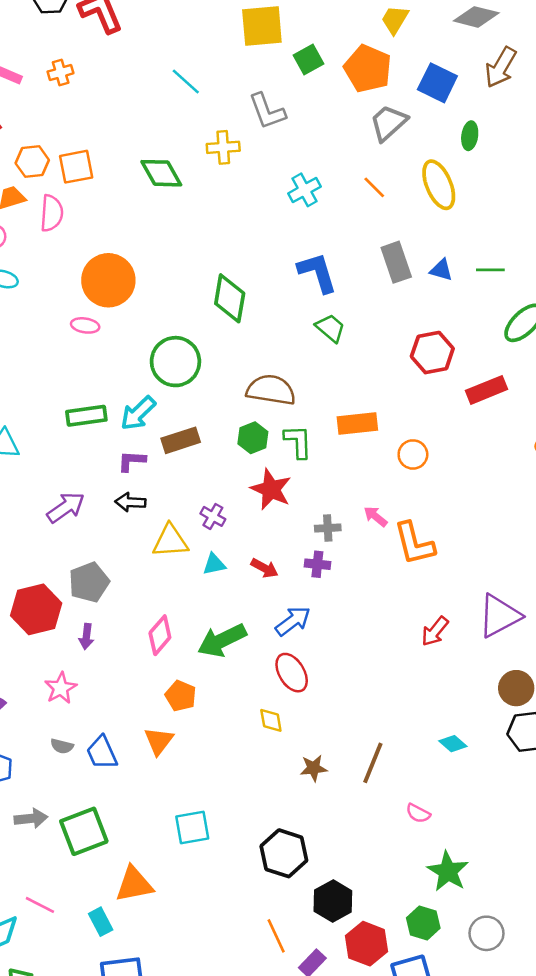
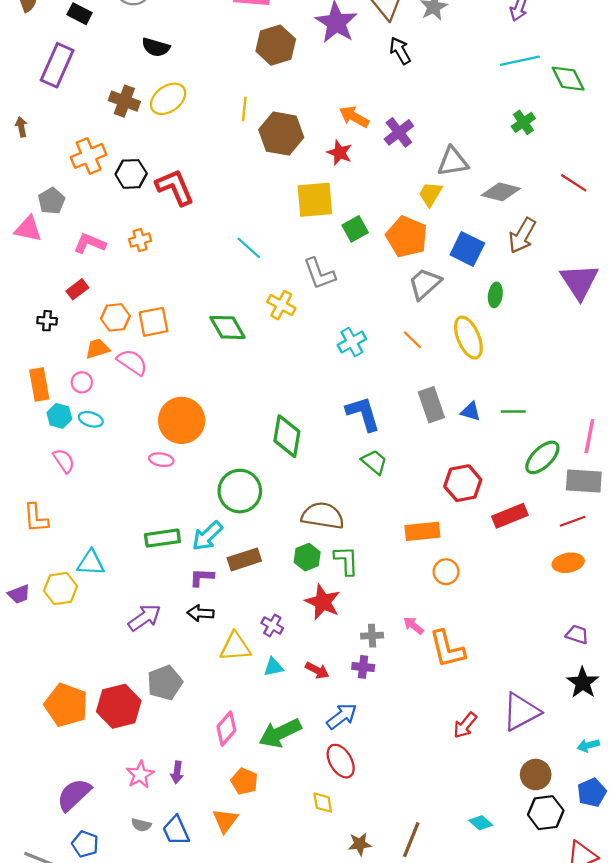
yellow cross: (223, 147) -> (281, 305), turned 32
pink semicircle: (52, 213) -> (132, 362), turned -60
orange rectangle: (357, 424) -> (422, 531), moved
purple arrow: (86, 636) -> (177, 772), moved

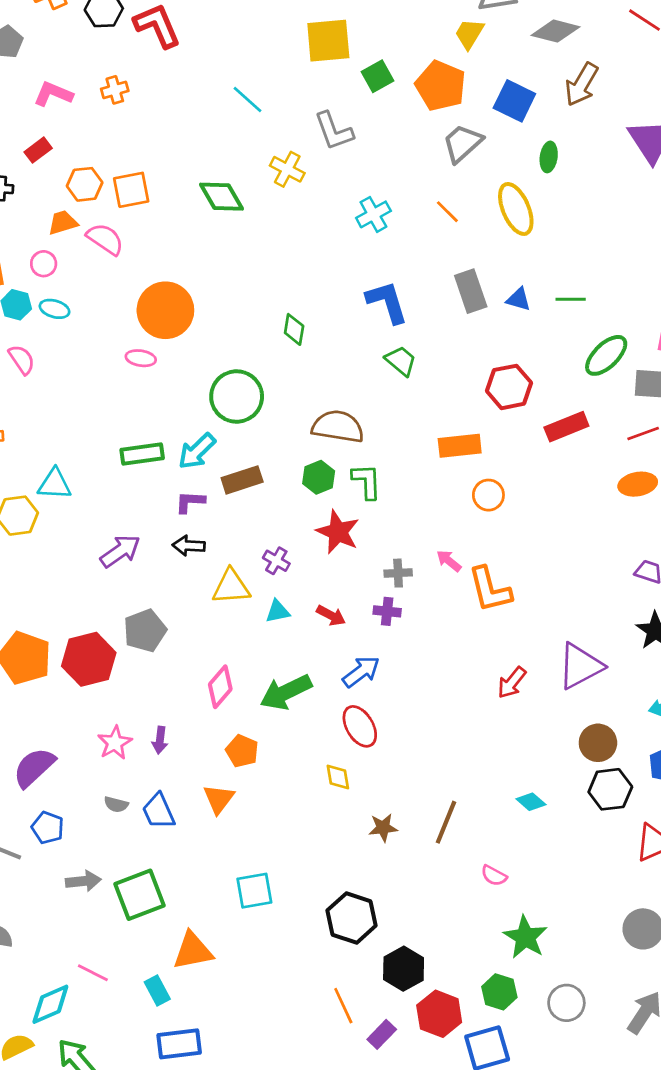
green diamond: (287, 436) -> (294, 329), size x0.6

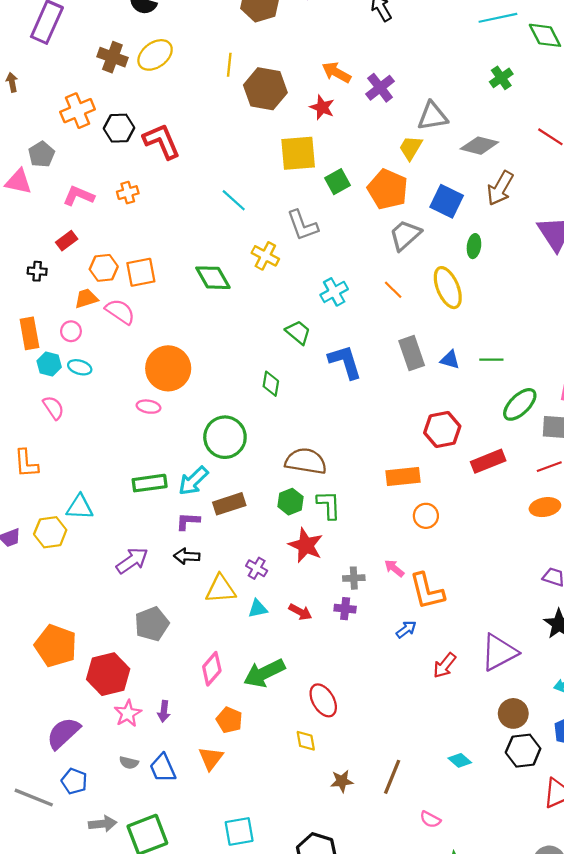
green trapezoid: (401, 361) -> (298, 332), moved
red hexagon: (89, 659) -> (108, 674), moved
blue arrow: (361, 672) -> (406, 629), moved, size x0.7

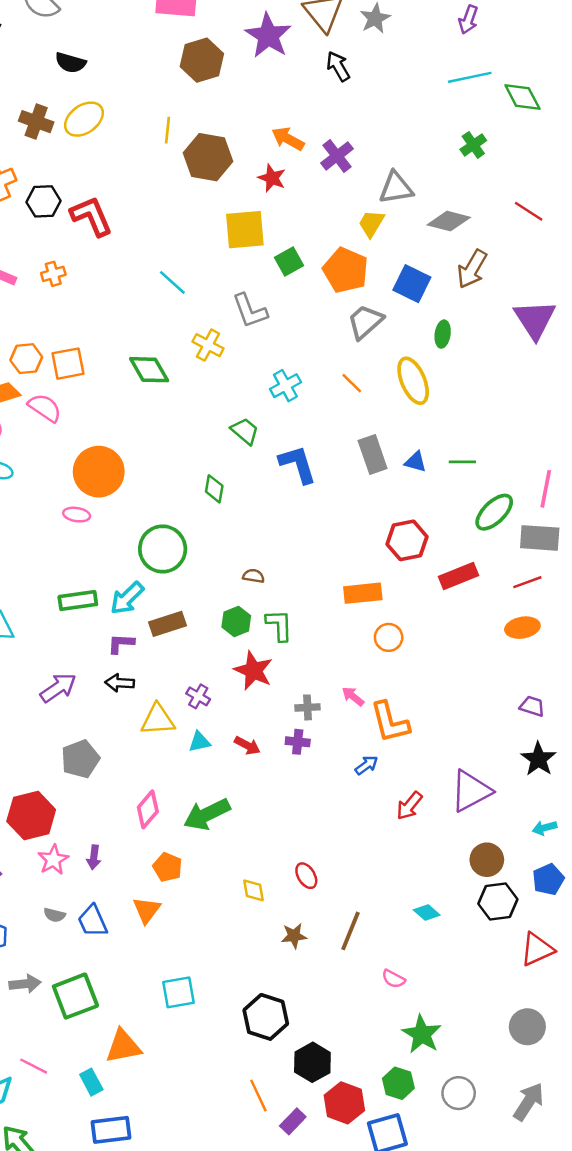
brown semicircle: (306, 461) -> (253, 576), size x0.5
red ellipse: (323, 700) -> (306, 876), moved, size x0.7

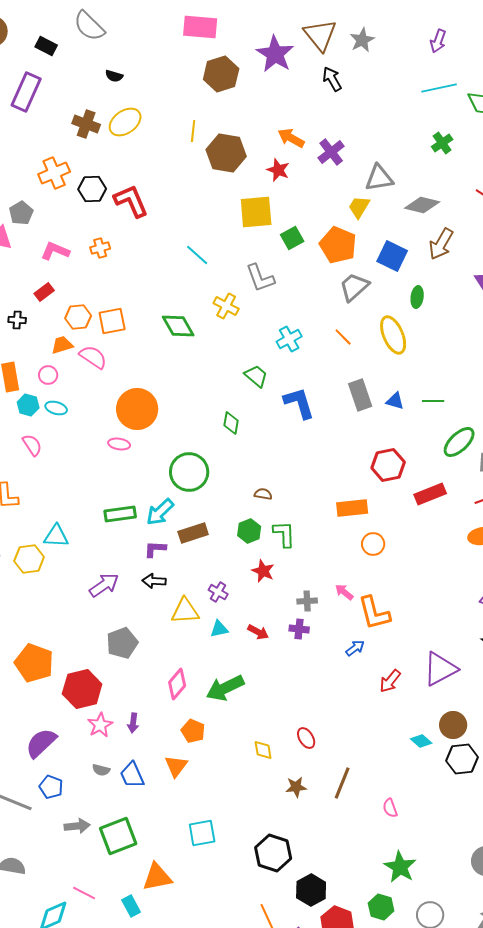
black semicircle: (70, 63) -> (114, 76), size x0.7
red star: (253, 671) -> (263, 571), size x0.7
cyan diamond: (427, 913) -> (421, 741), moved
pink semicircle: (393, 979) -> (390, 808), moved, turned 42

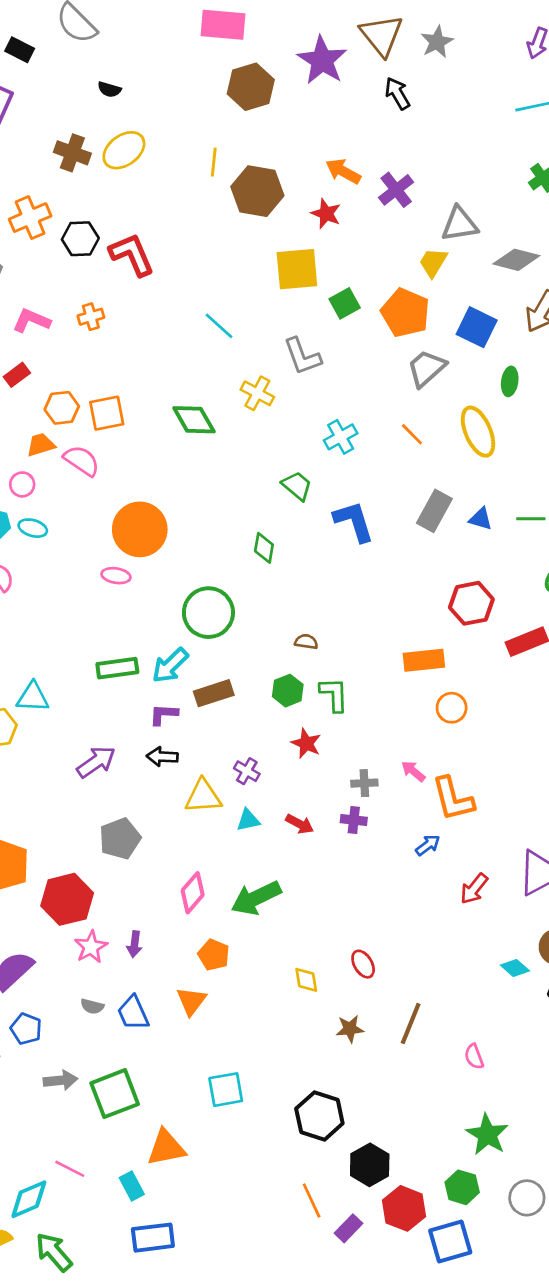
gray rectangle: (360, 395) -> (434, 511), turned 48

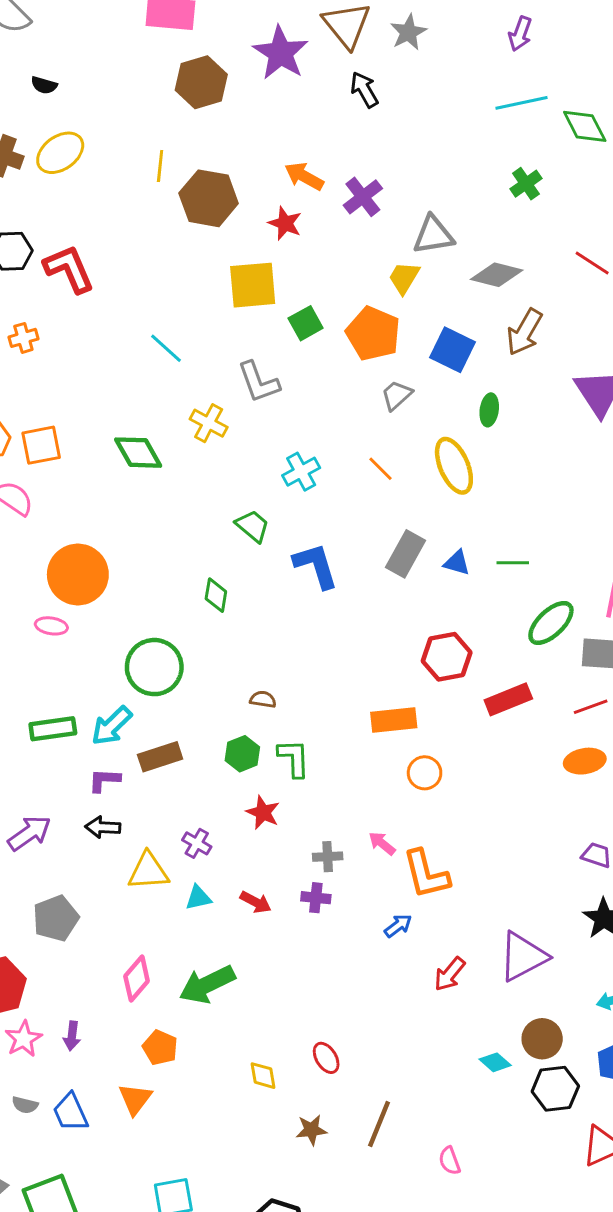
gray trapezoid: (426, 368) -> (397, 395), size x0.7

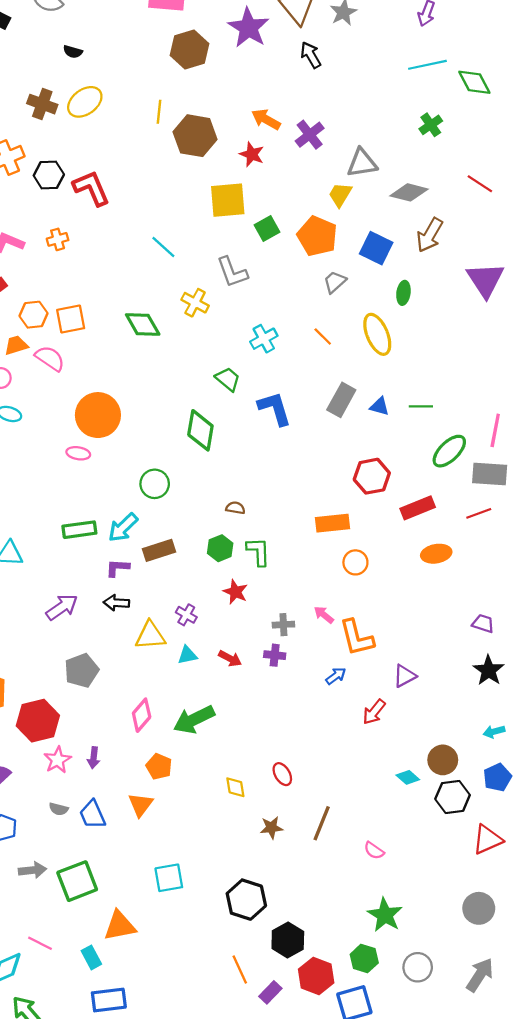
green diamond: (216, 595) -> (200, 430), size x1.6
green circle: (154, 667) -> (155, 484), size x0.7
orange ellipse: (585, 761) -> (436, 554), moved
purple triangle: (523, 957) -> (405, 676), moved, size x0.6
pink semicircle: (450, 1161) -> (374, 851), turned -35

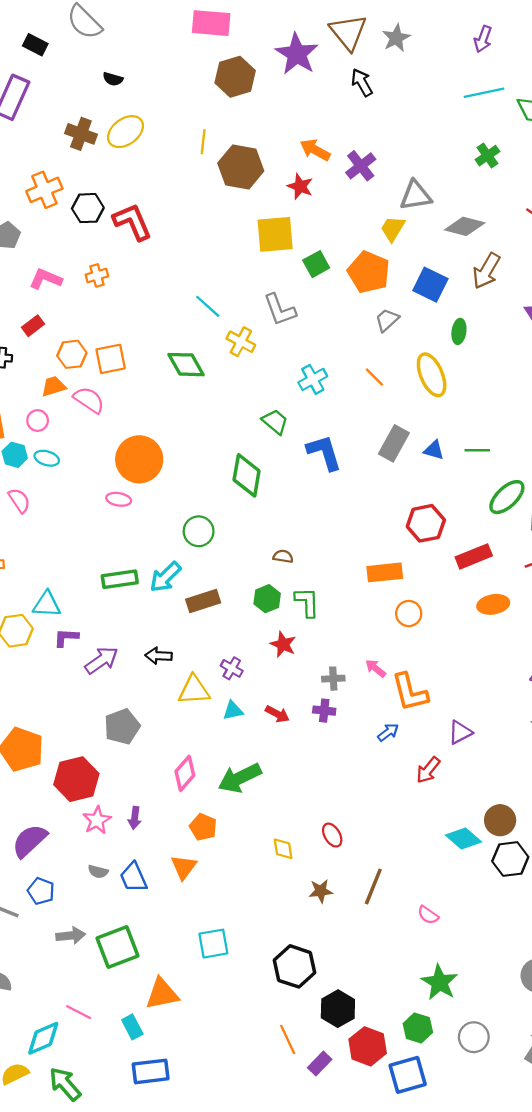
cyan line: (163, 247) -> (208, 306), moved
purple L-shape: (118, 568) -> (66, 637), moved
cyan diamond: (408, 777) -> (464, 838), size x1.4

